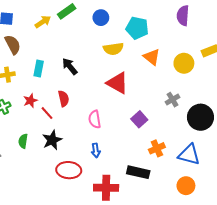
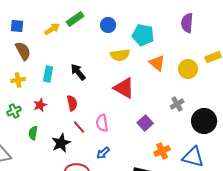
red line: (47, 113) -> (79, 127), moved
green semicircle: (23, 141) -> (33, 133), moved
blue arrow: (96, 150) -> (103, 153), turned 56

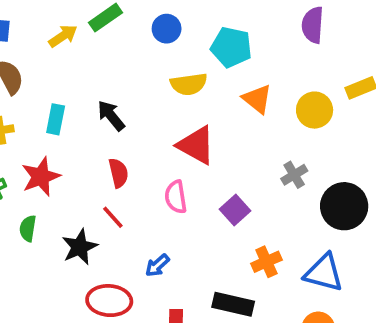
red semicircle: (72, 103) -> (118, 173), moved
red star: (40, 105) -> (41, 177), size x1.5
pink semicircle: (102, 123) -> (176, 197), moved

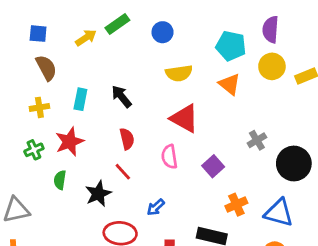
cyan pentagon: (231, 47) -> (231, 46), moved
yellow circle: (315, 110) -> (272, 66), moved

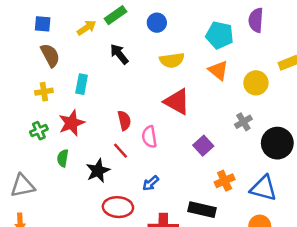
yellow circle: (272, 66) -> (256, 83), moved
black arrow: (121, 96) -> (119, 54), moved
pink semicircle: (169, 157) -> (149, 137), moved

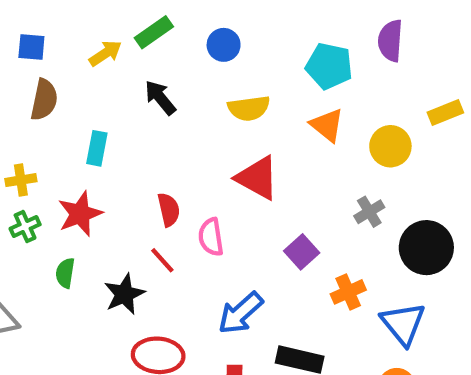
brown semicircle: (50, 55) -> (44, 100), turned 40
yellow cross: (44, 92) -> (21, 180), moved
orange cross: (225, 181) -> (348, 292), moved
blue arrow: (151, 183) -> (240, 313), moved, size x1.6
blue triangle: (263, 188) -> (403, 324), turned 36

